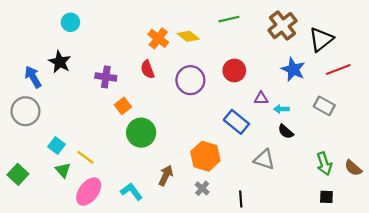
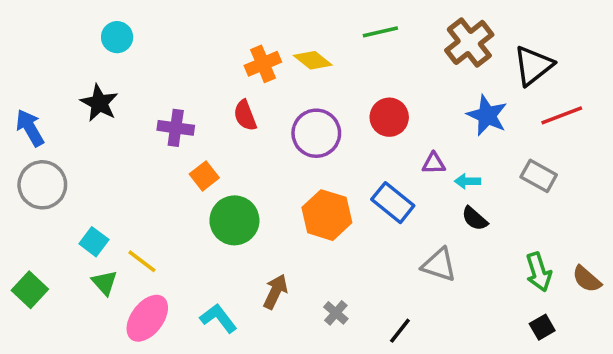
orange cross: (158, 38) -> (263, 64), turned 30
blue arrow: (33, 77) -> (30, 128), moved
orange hexagon: (205, 156) -> (327, 215), moved
black square: (326, 197) -> (542, 327), turned -32
black line: (241, 199) -> (400, 331), turned 42

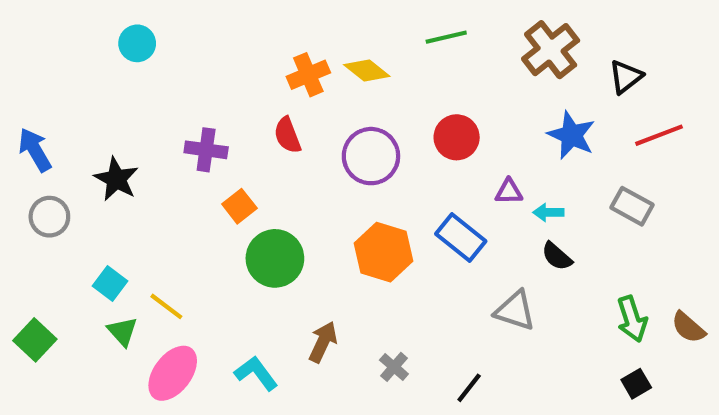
black triangle: (533, 66) -> (626, 77), size x0.7
black star: (99, 103) -> (116, 179), moved
gray circle: (42, 185) -> (49, 217), size x0.7

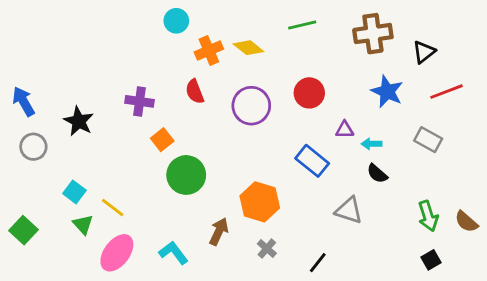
cyan circle: (137, 43) -> (176, 21), moved
brown cross: (551, 50) -> (373, 34), turned 30
orange hexagon: (384, 252) -> (260, 202), moved

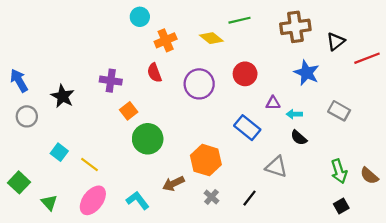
yellow diamond: (248, 48) -> (211, 38), moved
red line: (447, 92) -> (367, 58), moved
green triangle: (83, 225) -> (49, 203), moved
brown arrow: (219, 232) -> (173, 184), turned -140
black line: (318, 263) -> (250, 198), moved

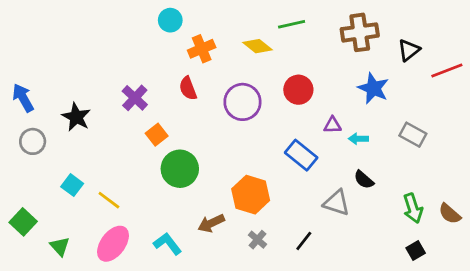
purple cross: (111, 81) -> (135, 98), turned 35
black semicircle: (299, 138) -> (364, 180), moved

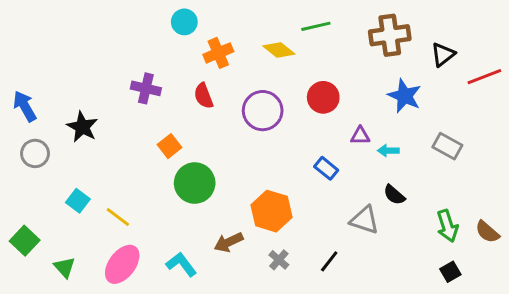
purple cross: (135, 98) -> (146, 88), moved, turned -30
blue rectangle: (301, 155) -> (326, 168), size x0.7

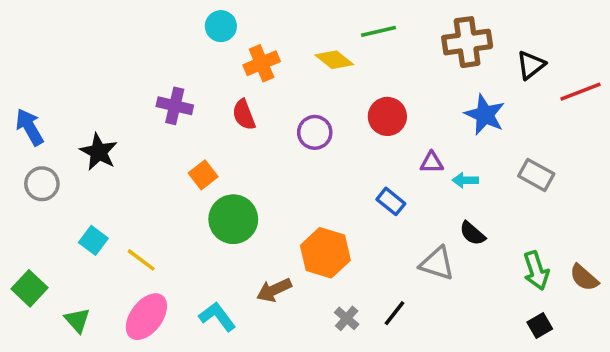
purple circle: (263, 111) -> (315, 132), size x0.7
gray cross: (279, 260) -> (347, 318), moved

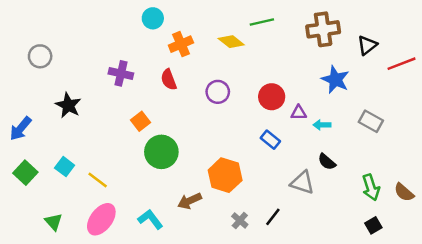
red circle: (387, 116) -> (272, 97), moved
blue arrow: (30, 127) -> (20, 129), moved, turned -110
gray circle: (42, 184) -> (40, 56), moved
green square: (30, 288) -> (25, 173), moved

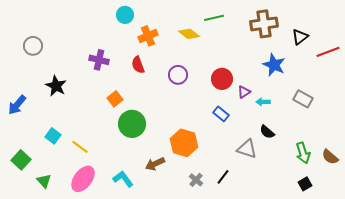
purple triangle: (299, 113) -> (244, 92), turned -32
green square: (25, 173) -> (21, 160), moved

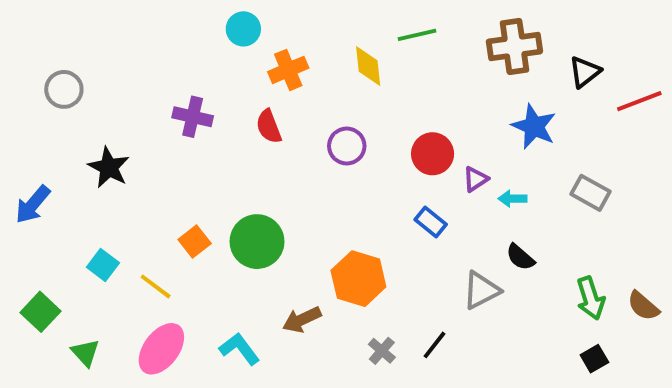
yellow diamond: (189, 34) -> (368, 66), turned 45
orange square: (115, 99) -> (195, 242), moved
gray triangle: (247, 149) -> (481, 290), turned -45

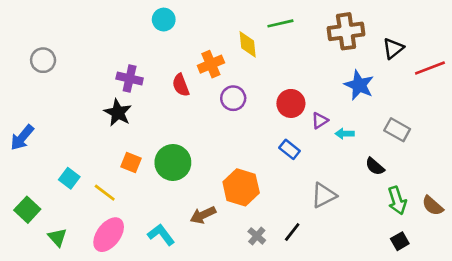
orange cross: (288, 70) -> (211, 64), moved
black star: (109, 167) -> (118, 113), moved
orange square: (195, 242) -> (131, 162), turned -30
black semicircle: (520, 257) -> (375, 166), moved

